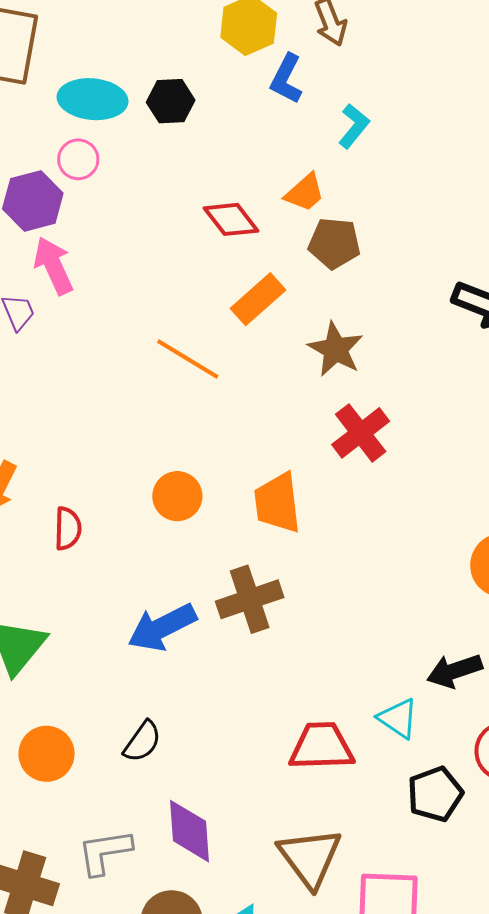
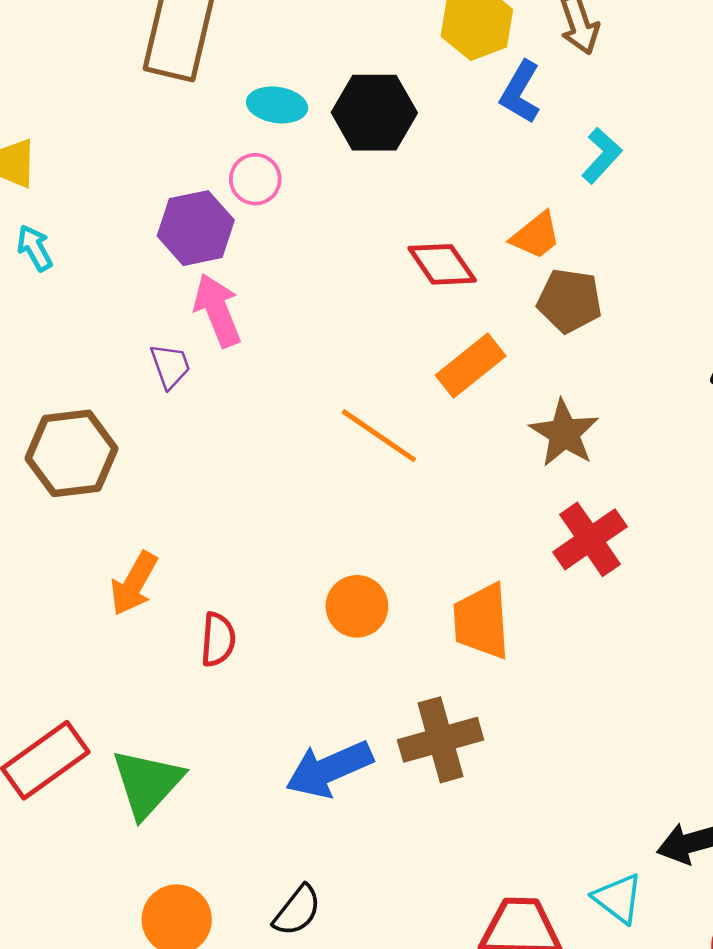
cyan ellipse: (93, 99) -> (277, 105), size x0.7
black hexagon: (171, 101) -> (374, 113), size x1.4

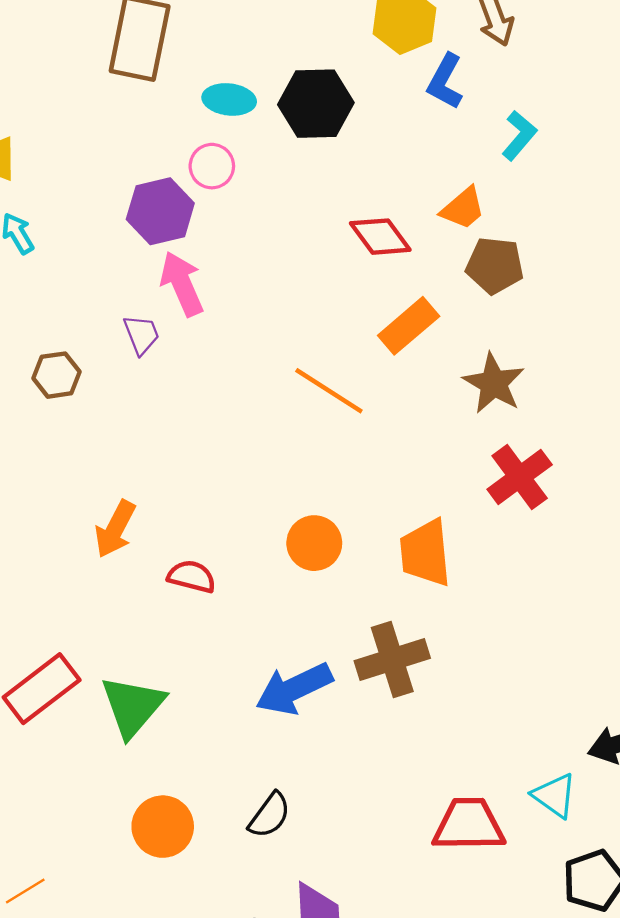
brown hexagon: (72, 453) -> (56, 375), moved, size x0.6
red semicircle: (218, 640) -> (192, 576), turned -78

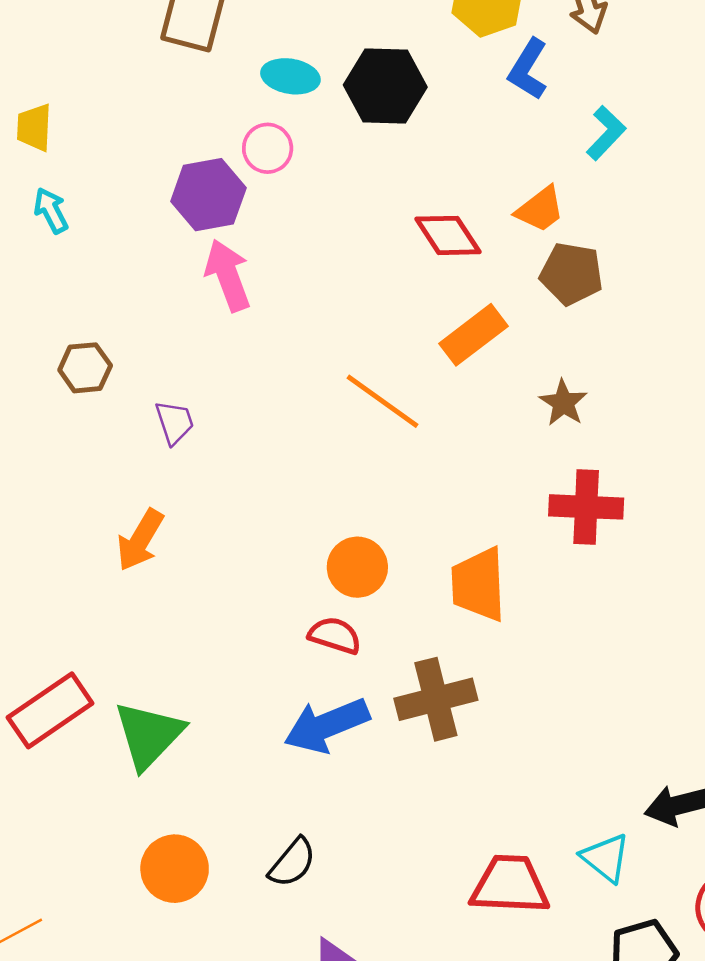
purple trapezoid: (141, 335) -> (175, 422), moved
brown star: (494, 383) -> (563, 403), size x0.7
red cross: (520, 477) -> (586, 507), turned 36
red semicircle: (192, 576) -> (335, 635), moved

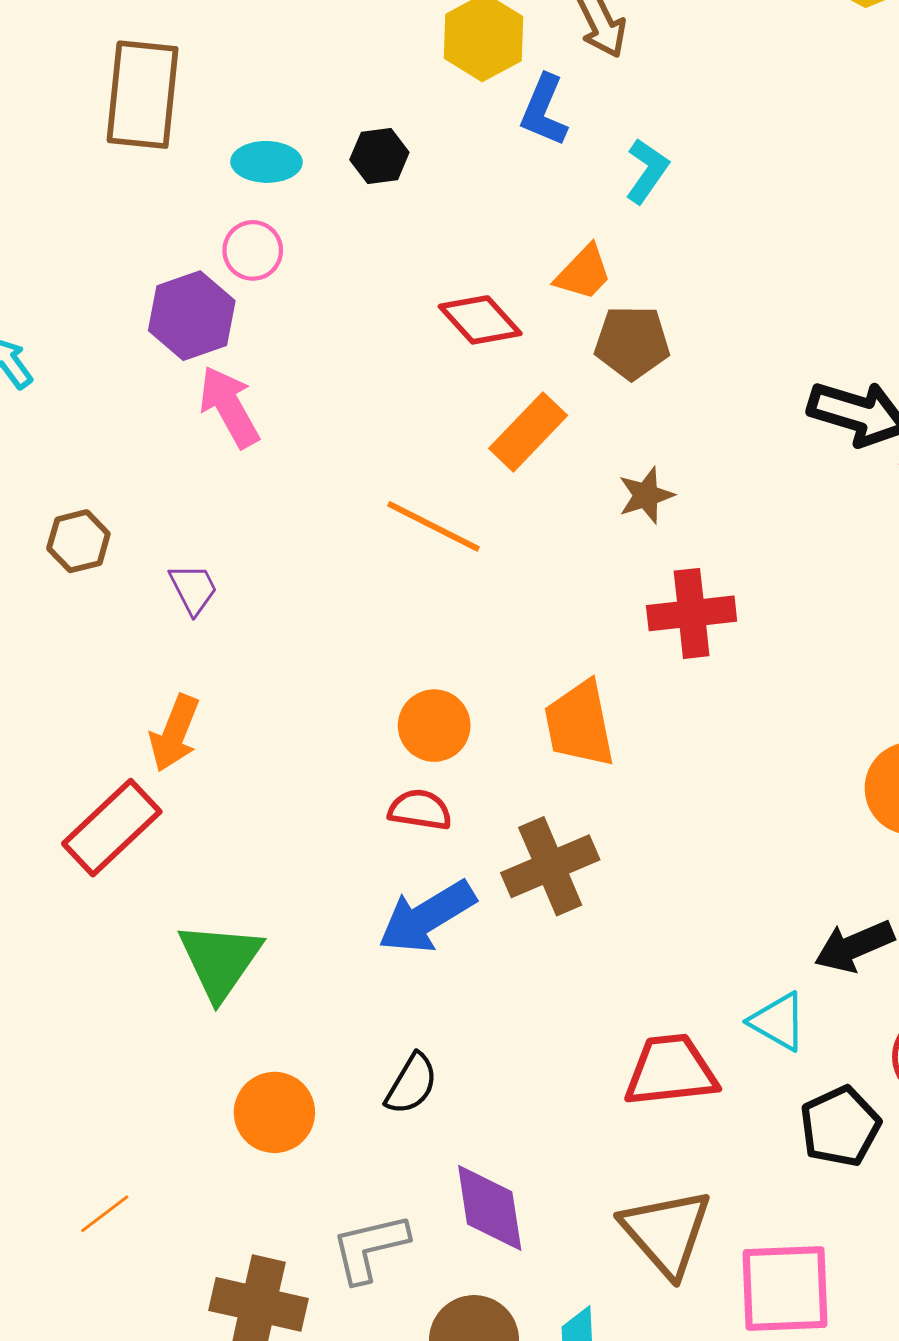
black hexagon: (385, 86) -> (379, 156), size x0.6
brown star: (563, 403) -> (646, 495), turned 30
red rectangle: (50, 710) -> (112, 828), moved

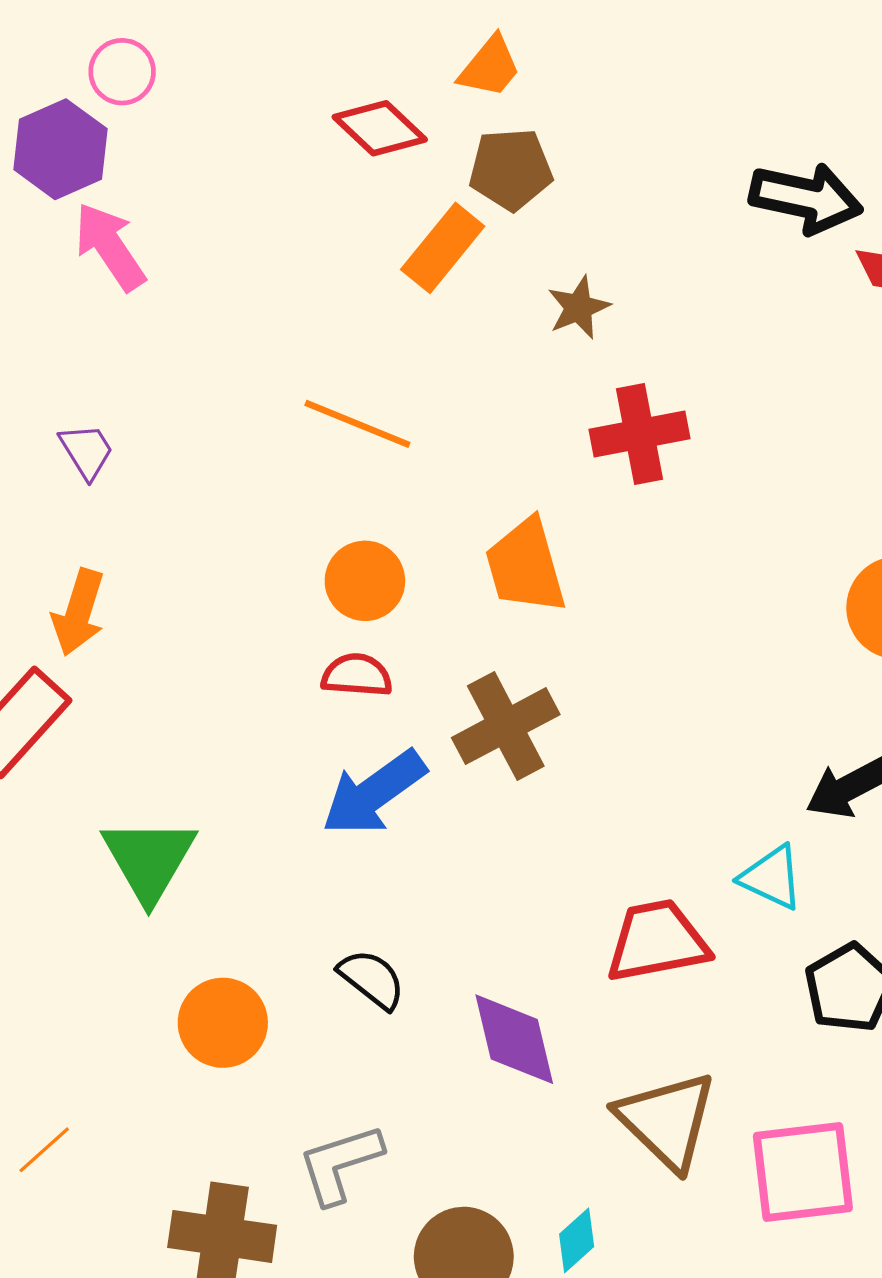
brown pentagon: (632, 342) -> (511, 169), moved
orange line: (433, 526) -> (357, 424), moved
black semicircle: (411, 1084) -> (372, 979), turned -78
purple diamond: (490, 1208) -> (514, 1039), moved

